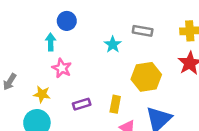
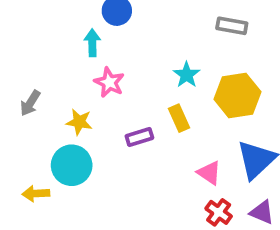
cyan star: (113, 45) -> (187, 75), moved
yellow rectangle: (115, 104) -> (179, 118), moved, turned -35

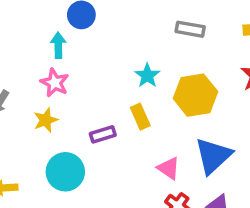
pink star: (109, 82) -> (55, 83), moved
yellow star: (79, 122) -> (46, 120), turned -30
cyan circle: (72, 165) -> (65, 172), moved

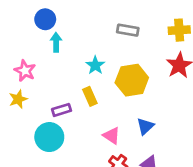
cyan arrow: (58, 45) -> (56, 42), moved
blue triangle: (213, 156) -> (145, 126), size x0.6
cyan circle: (65, 172) -> (49, 137), moved

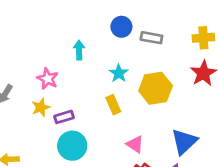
blue circle: (45, 19) -> (121, 27), moved
purple rectangle: (61, 110) -> (64, 117), moved
blue triangle: (145, 126) -> (184, 142), moved, size x1.5

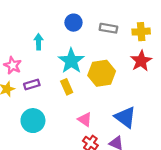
gray rectangle: (151, 38) -> (108, 28), moved
cyan star: (119, 73) -> (71, 61), size x1.6
purple rectangle: (64, 117) -> (32, 85), moved
blue triangle: (184, 142) -> (125, 117), turned -40

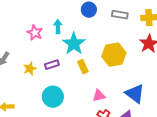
cyan star: (71, 61) -> (74, 44), moved
pink star: (13, 65) -> (35, 33), moved
pink triangle: (85, 119) -> (99, 96), turned -48

